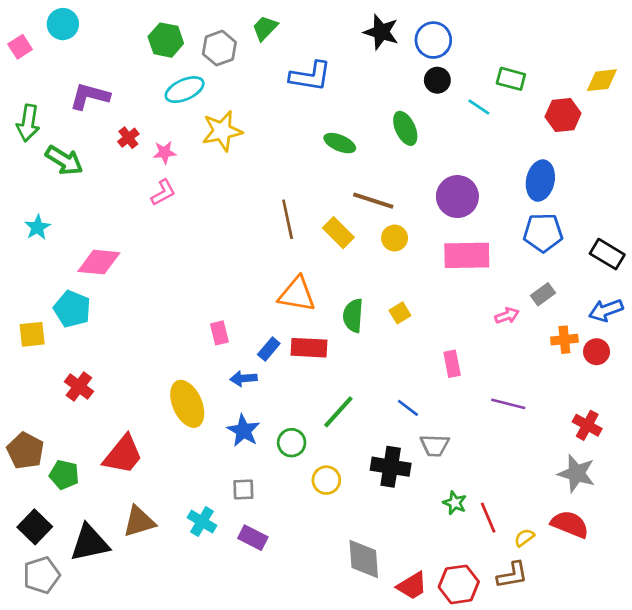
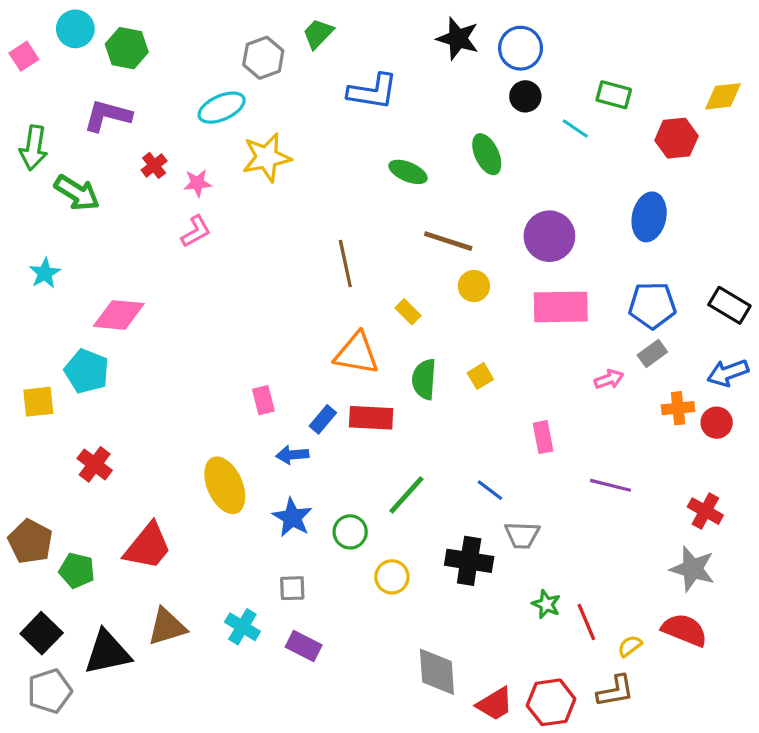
green hexagon: (166, 40) -> (127, 48), moved
yellow rectangle: (338, 233) -> (408, 312), moved, size x0.7
blue pentagon: (543, 233) -> (652, 305), moved

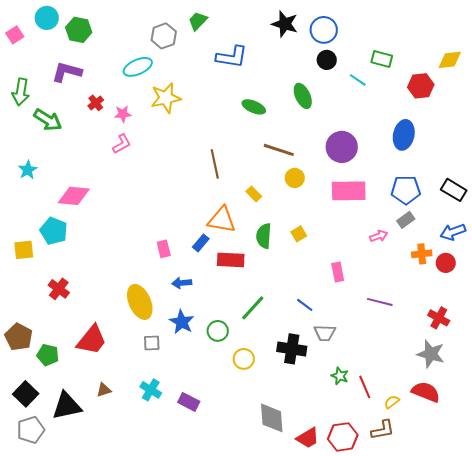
blue rectangle: (323, 419) -> (201, 243), moved
gray square: (292, 588) -> (152, 343), moved
brown triangle: (167, 627) -> (104, 390), size x0.6

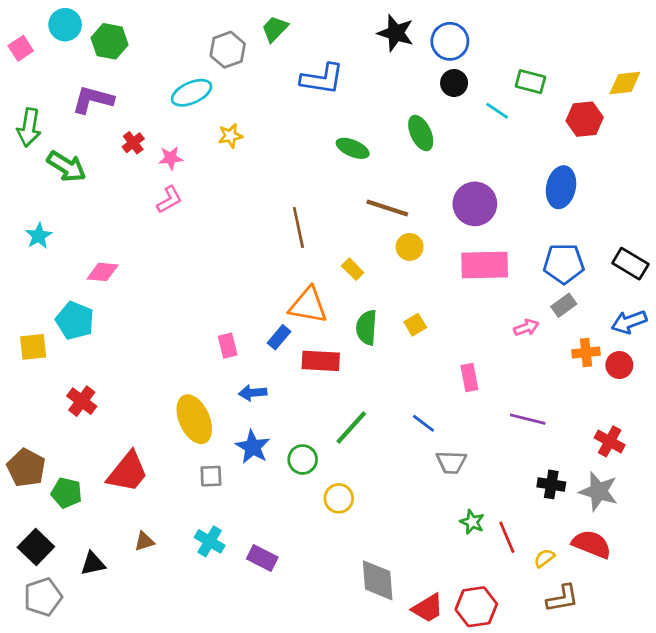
yellow star: (166, 98) -> (230, 136), size x0.6
pink diamond: (74, 196) -> (103, 272), size x0.7
black cross: (292, 349) -> (551, 484), moved, size x0.7
black triangle: (67, 406) -> (93, 564), size x0.6
brown L-shape: (383, 430) -> (562, 598), moved

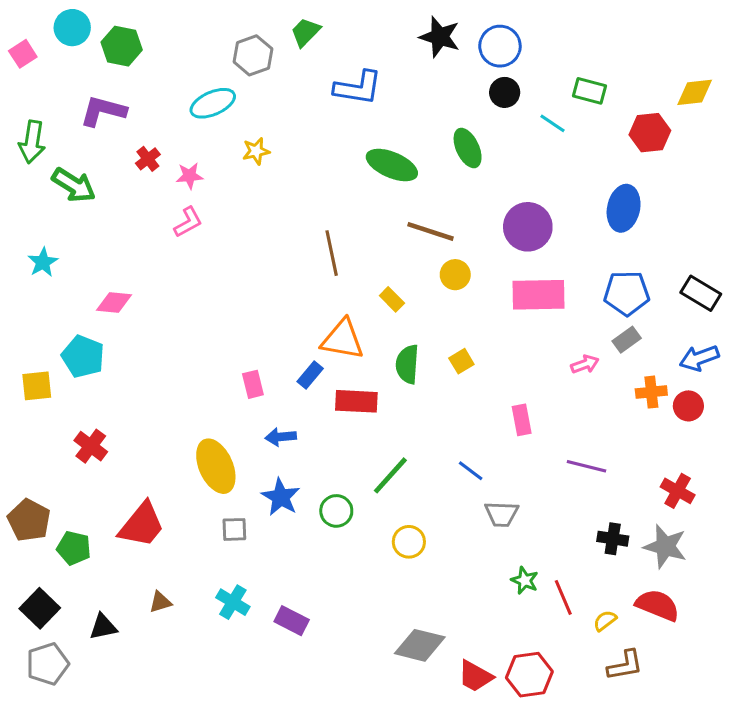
green ellipse: (353, 148) -> (392, 165), size x1.4
yellow circle: (339, 498) -> (409, 542), moved
gray diamond: (378, 580) -> (420, 645), turned -72
red trapezoid: (428, 608) -> (475, 676), turned 60

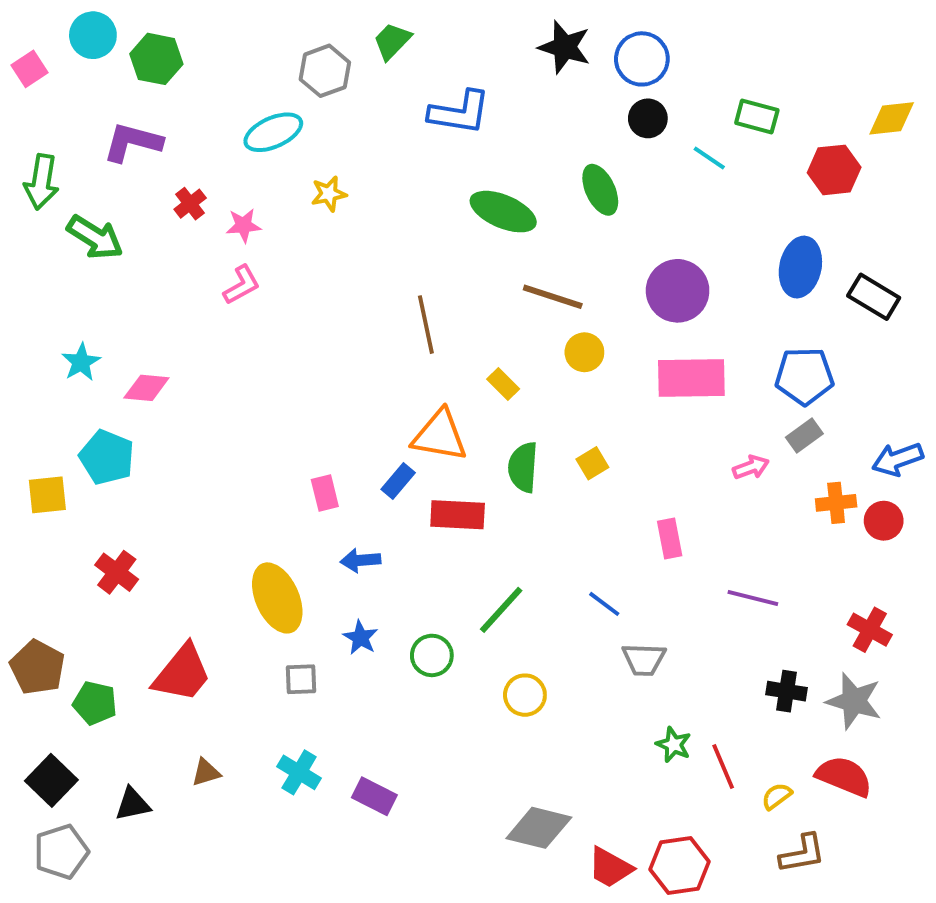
cyan star: (43, 262) -> (81, 362), moved
black rectangle: (701, 293) -> (874, 297), moved
blue star: (281, 497) -> (360, 638), size x0.7

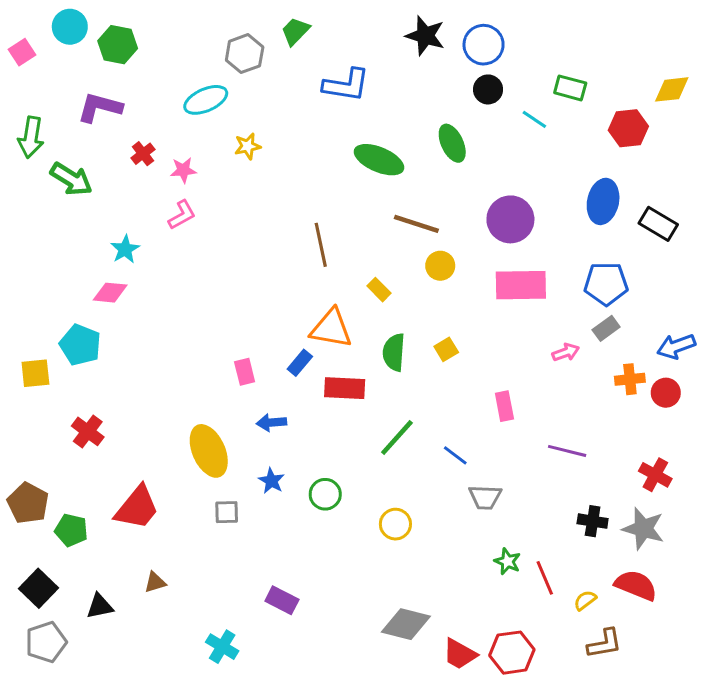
cyan star: (81, 362) -> (125, 249), moved
green line: (501, 610) -> (397, 437), moved
cyan cross: (299, 772) -> (222, 647), moved

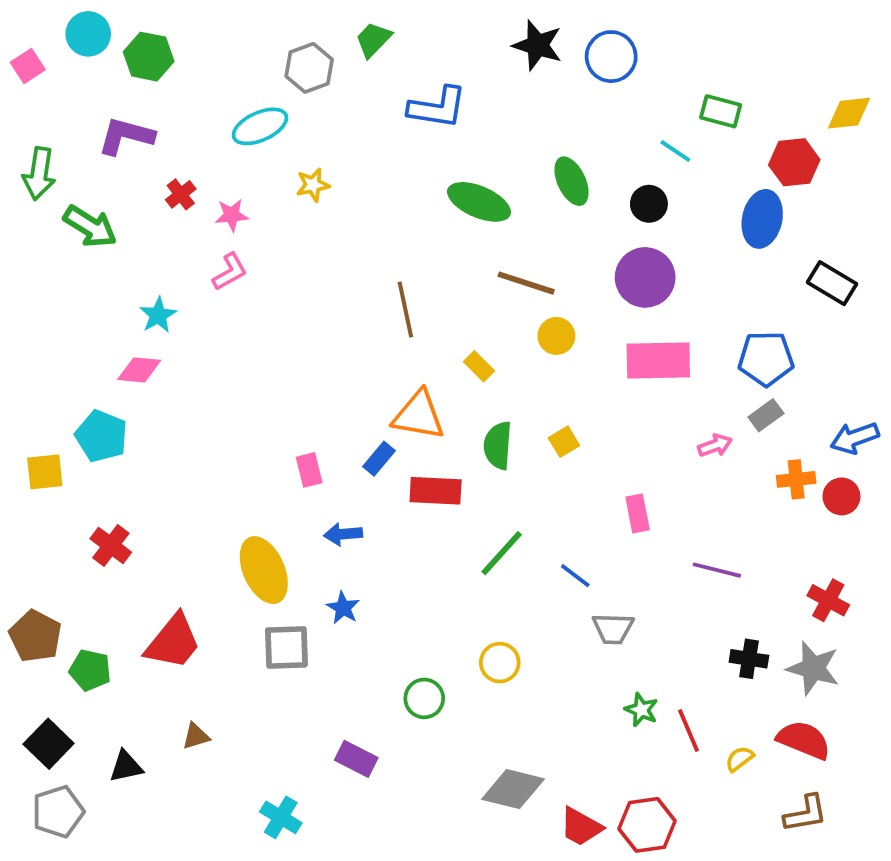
black circle: (488, 89) -> (649, 204), moved
blue ellipse: (603, 201) -> (762, 219), moved
green circle: (325, 494) -> (424, 698), moved
gray square: (227, 512) -> (286, 647), size x1.5
brown L-shape: (605, 644) -> (806, 814), moved

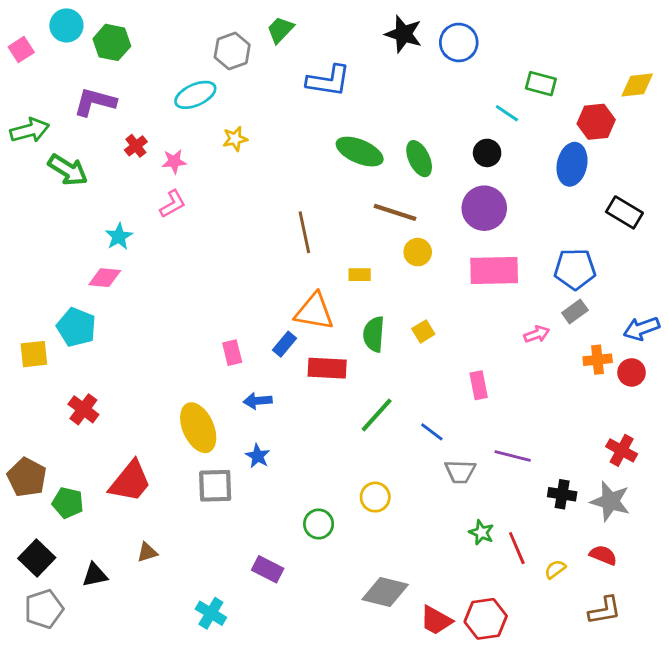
green arrow: (39, 174) -> (30, 130), turned -114
green ellipse: (571, 181) -> (419, 159), moved
yellow rectangle: (479, 366) -> (360, 275), turned -45
purple line: (717, 570) -> (513, 456), moved
red semicircle: (804, 740) -> (603, 555), size x0.7

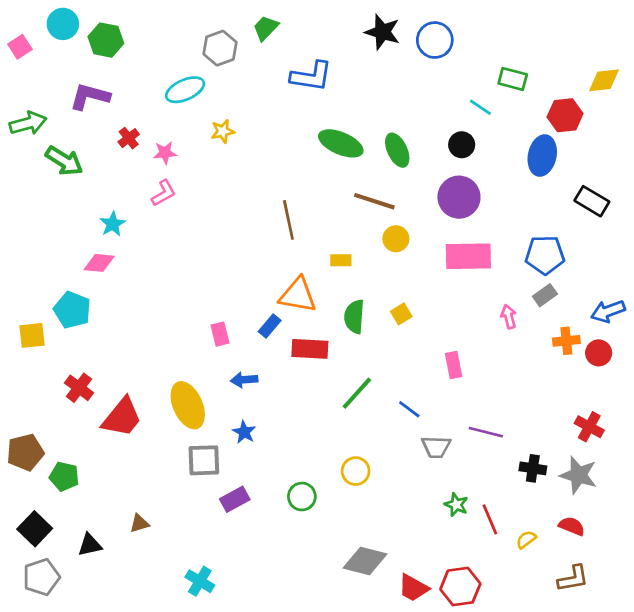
pink arrow: (537, 334) -> (509, 317), turned -85
brown pentagon: (27, 477) -> (25, 452), turned 30
red trapezoid: (130, 482) -> (122, 417), moved
purple rectangle: (268, 569) -> (235, 499), moved, turned -56

